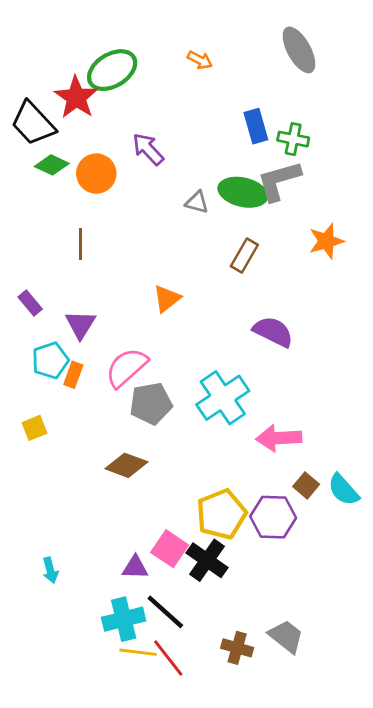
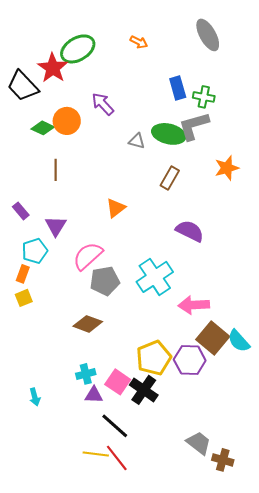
green diamond: (52, 165) -> (43, 128), moved
orange rectangle: (73, 375) -> (23, 274), moved
brown square: (306, 485) -> (213, 338), size x1.8
cyan cross: (124, 619) -> (86, 374), moved, size x0.7
brown cross: (237, 648) -> (223, 460), moved

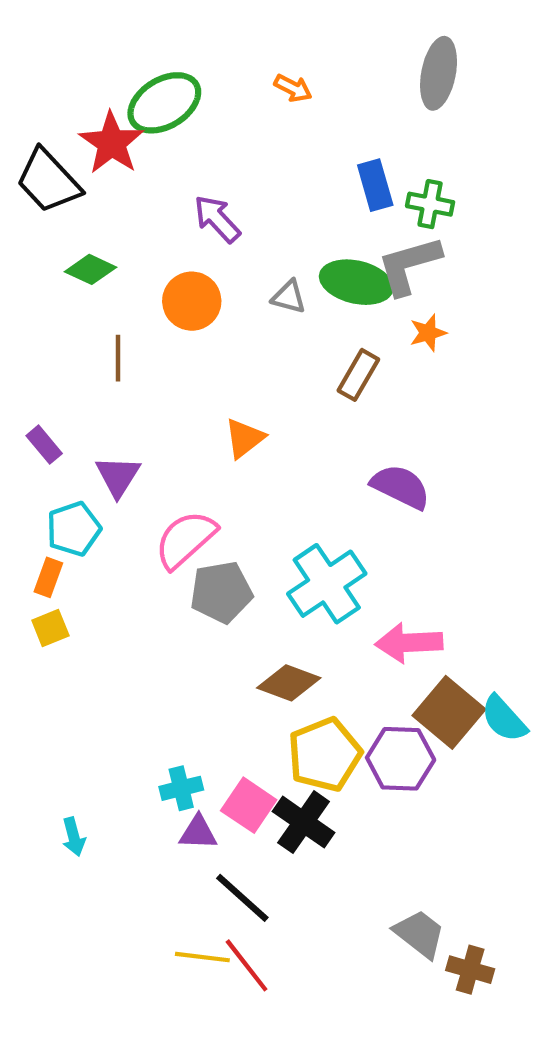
gray ellipse: (208, 35) -> (439, 73), turned 40
orange circle: (67, 121) -> (192, 301), moved
orange star: (227, 168) -> (428, 333), moved, size x0.7
brown diamond: (88, 324) -> (289, 683), moved

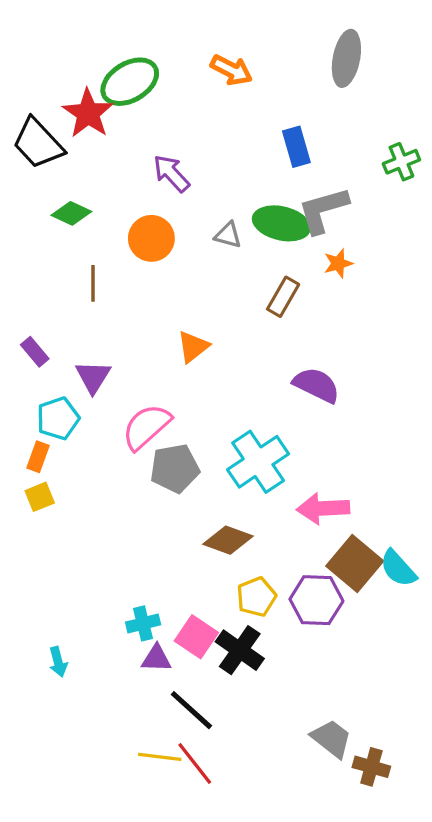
orange arrow: (293, 88) -> (231, 70), size x1.4
green cross: (430, 204) -> (401, 162), moved, turned -33
yellow pentagon: (325, 755) -> (256, 597), size x0.7

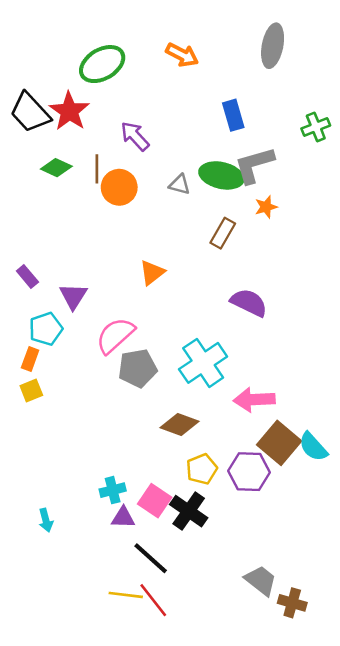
red star: (88, 113) -> (69, 111), moved
brown line: (93, 283) -> (97, 169), moved

